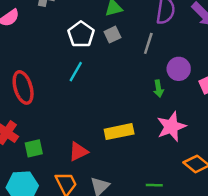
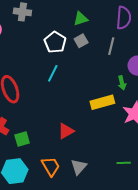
yellow rectangle: (119, 132) -> (102, 102), moved
red triangle: (78, 152) -> (66, 131), moved

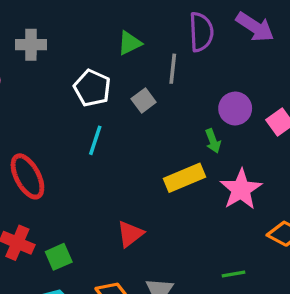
gray square: (81, 41) -> (144, 100), moved
gray line: (111, 46) -> (173, 69), moved

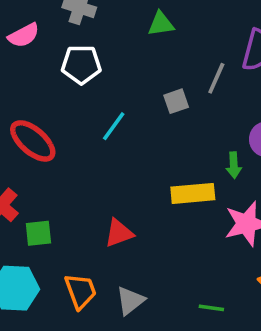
green triangle: (130, 43) -> (161, 24), moved
white pentagon: (92, 88) -> (81, 64), moved, turned 30
red ellipse: (27, 176) -> (33, 141), turned -39

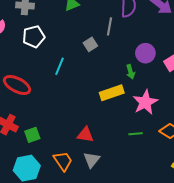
red triangle: (119, 233) -> (85, 135), moved, turned 42
green line: (211, 308) -> (136, 134), moved

